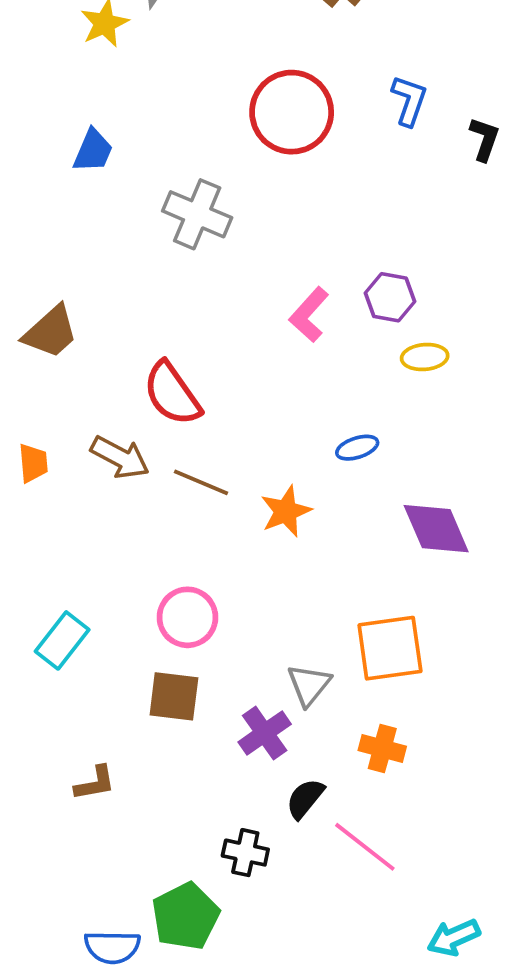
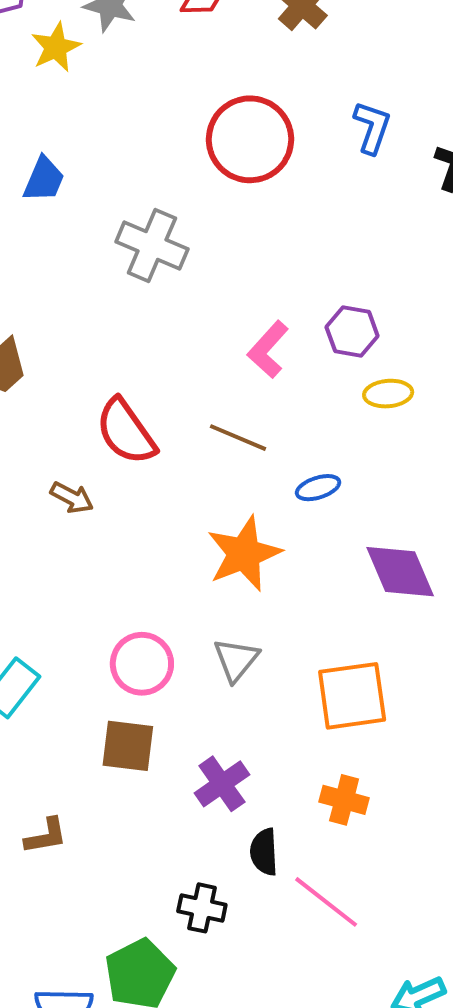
brown arrow: (120, 457) -> (72, 498), size x0.7
brown line: (201, 482) -> (238, 438), moved
orange star: (286, 511) -> (244, 554), size x1.4
gray triangle: (309, 685) -> (236, 660), moved
black semicircle: (305, 799) -> (264, 852), turned -42

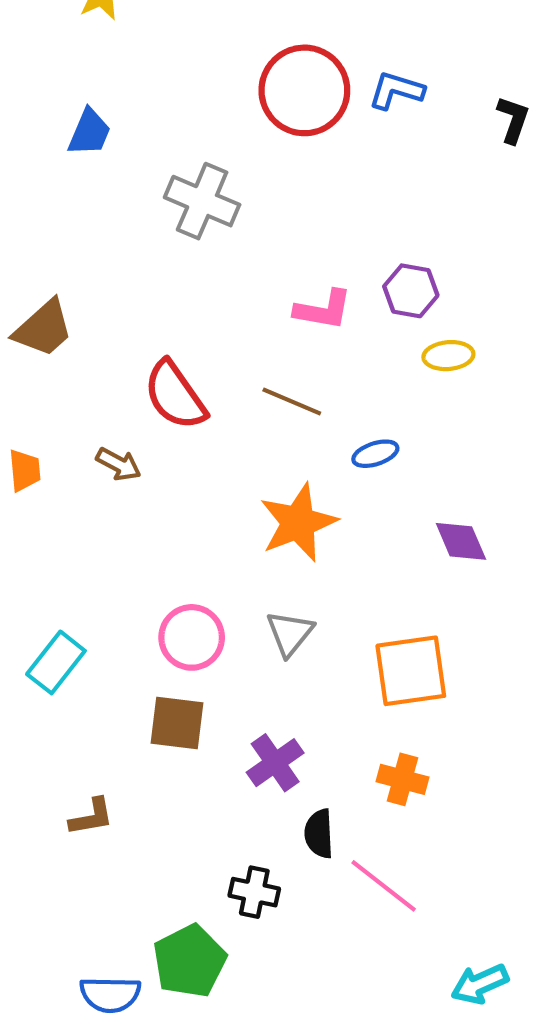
blue L-shape: (372, 127) -> (396, 90), moved, turned -92
pink L-shape: (268, 350) -> (323, 310), turned -122
purple diamond: (400, 572) -> (461, 541), size x0.7

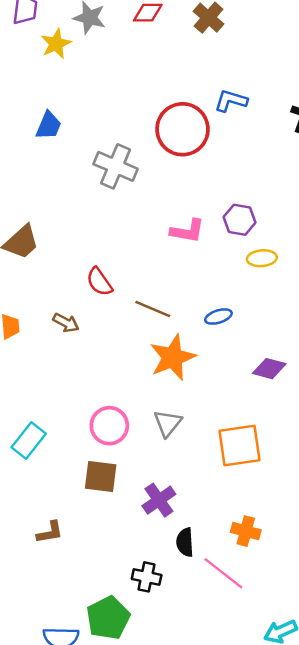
red circle: (304, 90) -> (182, 129), moved
red semicircle: (175, 395) -> (99, 282), size x0.7
brown line: (292, 402) -> (153, 309), moved
purple diamond: (461, 541) -> (269, 369), turned -52
orange cross: (402, 779) -> (246, 531), moved

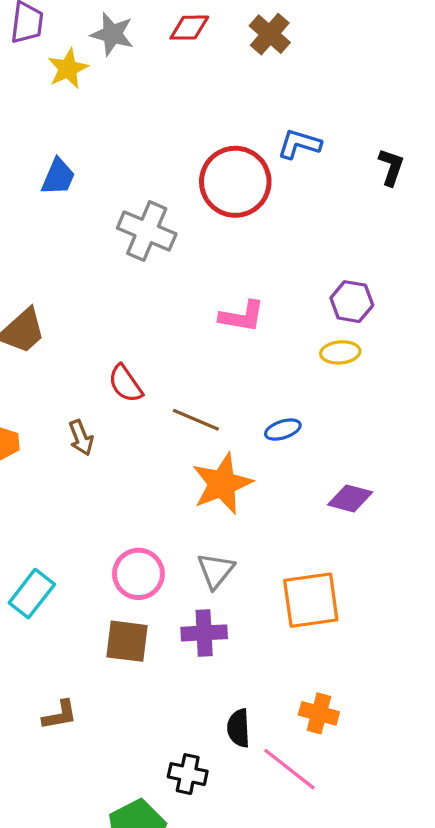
purple hexagon: (240, 220) -> (352, 302), moved
brown arrow: (66, 323) -> (81, 438), turned 40
purple cross: (159, 500) -> (204, 633), moved, turned 32

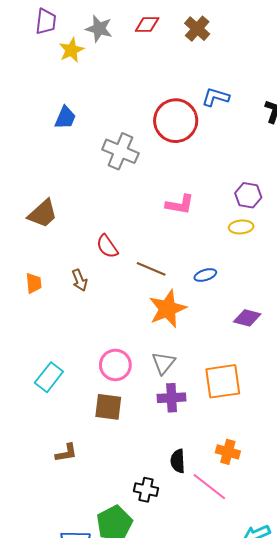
purple cross: (204, 633) -> (172, 398), moved

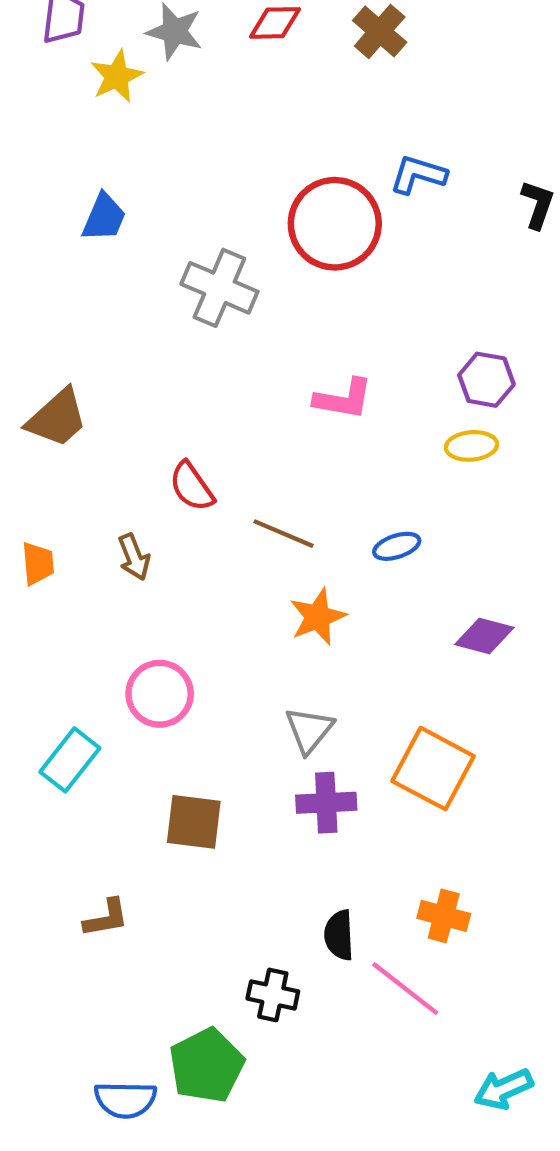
orange star: (167, 309) -> (318, 617), size x0.7
pink circle: (115, 365) -> (160, 694), moved
orange square: (223, 381) -> (433, 769), turned 36

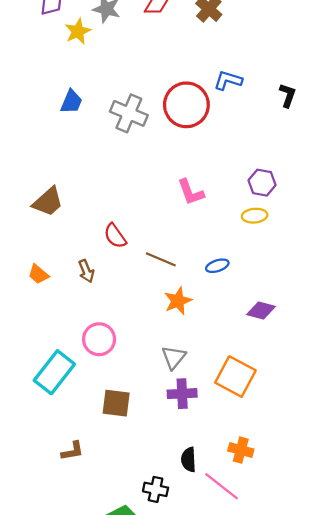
gray cross: (219, 288) -> (129, 113), moved
pink L-shape: (343, 399) -> (191, 192), turned 60
orange trapezoid: (38, 563) -> (38, 274), turned 135
cyan rectangle: (70, 760) -> (54, 372), size x1.4

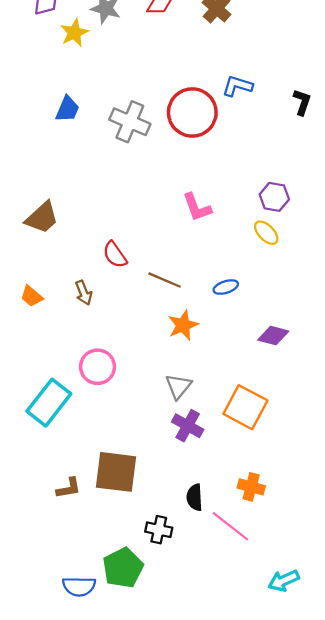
yellow ellipse: (255, 216) -> (266, 233), turned 50
purple cross: (182, 394) -> (188, 426), turned 32
brown square: (116, 403) -> (116, 472), moved, size x1.4

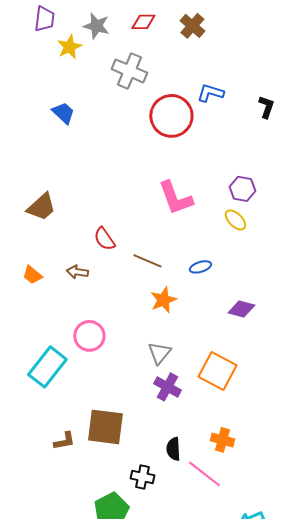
blue trapezoid: (67, 109) -> (63, 113), turned -70
gray cross: (130, 122) -> (129, 71), moved
pink L-shape: (197, 207) -> (175, 198), size x1.4
brown arrow: (84, 293) -> (77, 272), turned 120

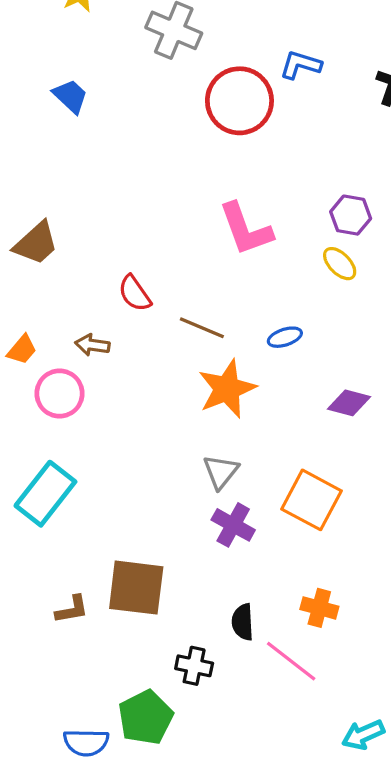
orange trapezoid: (32, 275) -> (22, 350), turned -90
orange star: (163, 300) -> (227, 389), size x1.4
pink circle: (89, 336) -> (59, 393), moved

